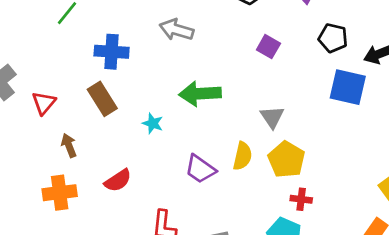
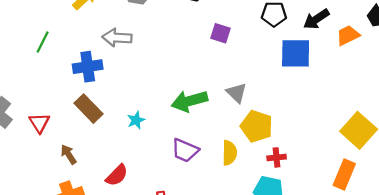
gray arrow: (177, 30) -> (117, 38), moved
green arrow: (200, 94) -> (189, 101), moved
cyan star: (153, 123) -> (136, 120), turned -30
yellow semicircle: (242, 156) -> (229, 153), moved

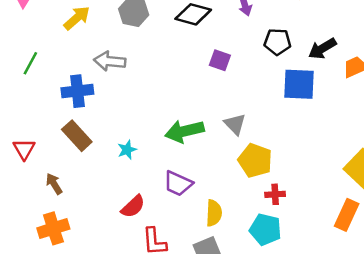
yellow semicircle: (229, 153) -> (214, 213), moved
red semicircle: (117, 175) -> (133, 206), moved

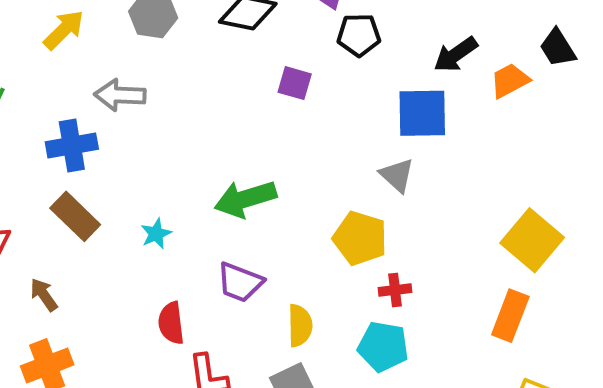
black pentagon: (277, 42) -> (359, 35), moved
gray triangle: (235, 124) -> (397, 175), moved
red semicircle: (133, 206) -> (171, 323), turned 130

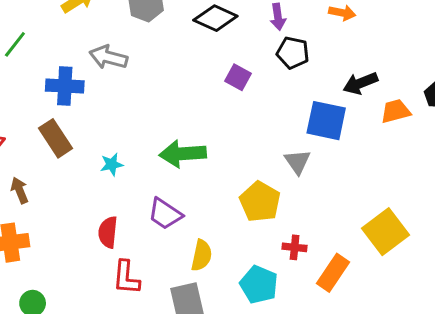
red cross: (395, 290) -> (295, 247), moved
orange rectangle: (510, 316) -> (333, 273), moved

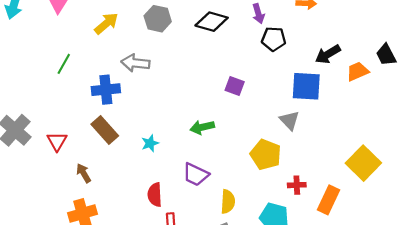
purple square: (238, 77) -> (235, 86), moved
green arrow: (183, 154) -> (202, 127), size x0.7

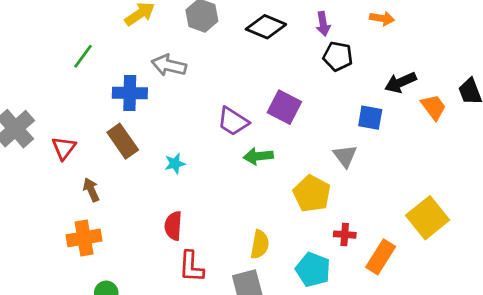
orange trapezoid: (357, 71) -> (434, 107), turned 70
purple square: (235, 86) -> (284, 107), size x1.4
blue square: (306, 86) -> (370, 118), size x0.7
green arrow: (202, 127) -> (258, 156), moved
purple trapezoid: (196, 174) -> (233, 121), moved

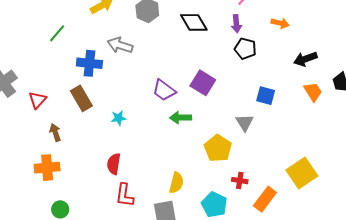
black diamond: (266, 27) -> (194, 22), turned 32
black arrow: (401, 82) -> (305, 59), moved

